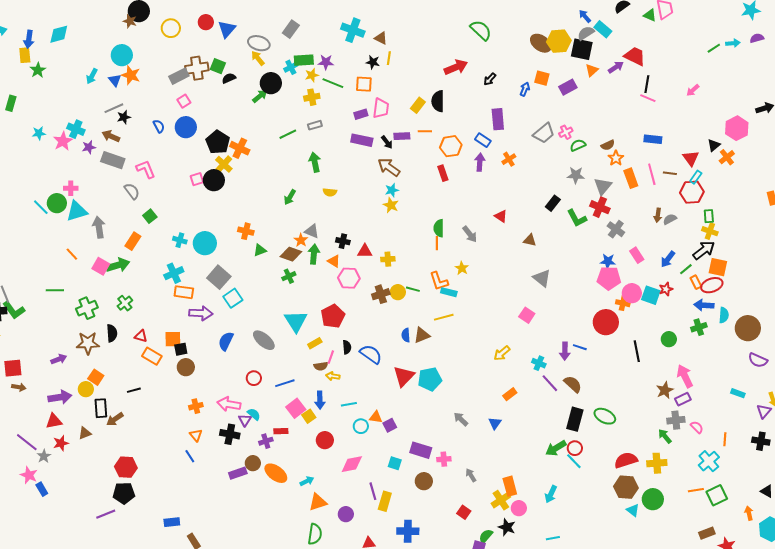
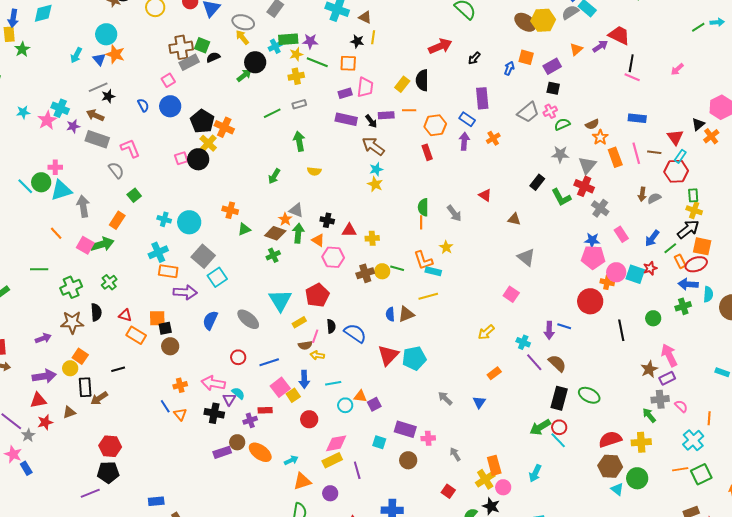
black square: (582, 49) -> (553, 88), moved, size x0.6
gray rectangle: (179, 76) -> (189, 62), moved
blue line: (190, 456) -> (165, 406), moved
yellow rectangle: (385, 501) -> (332, 460), moved, turned 48

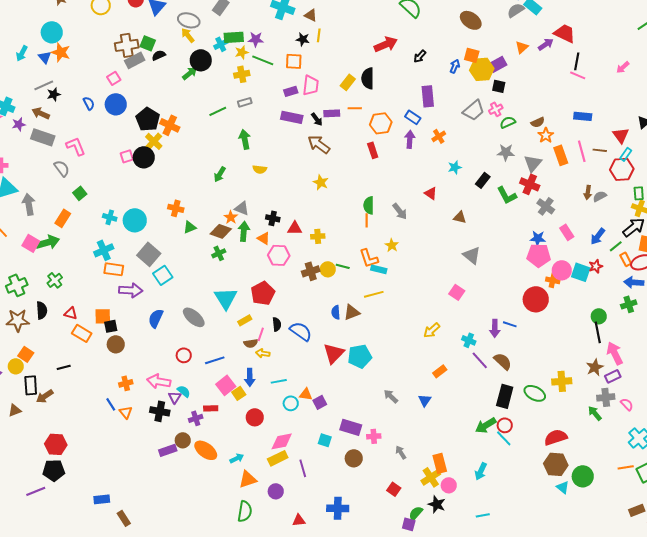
yellow hexagon: (543, 20) -> (482, 69), moved
cyan star: (376, 169) -> (455, 167), moved
black line: (621, 330) -> (598, 332), moved
yellow cross: (641, 442) -> (562, 381), moved

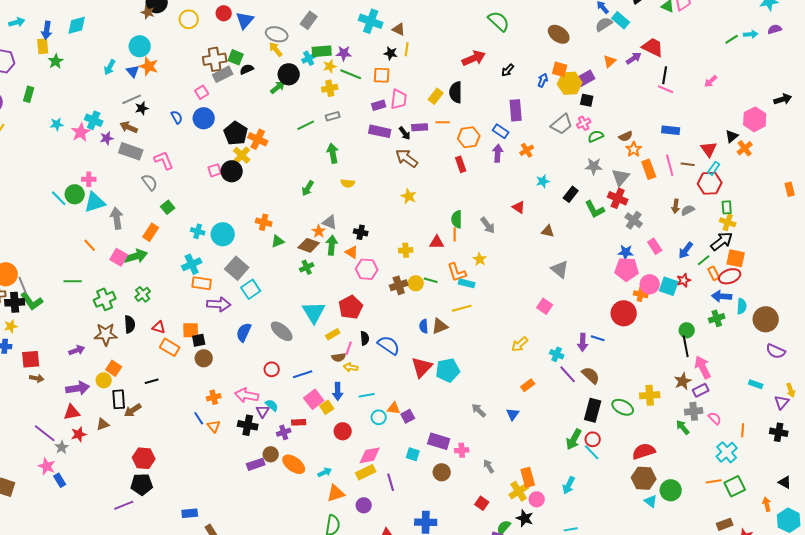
red triangle: (295, 228) -> (437, 242), moved
green arrow: (486, 425) -> (574, 439), turned -30

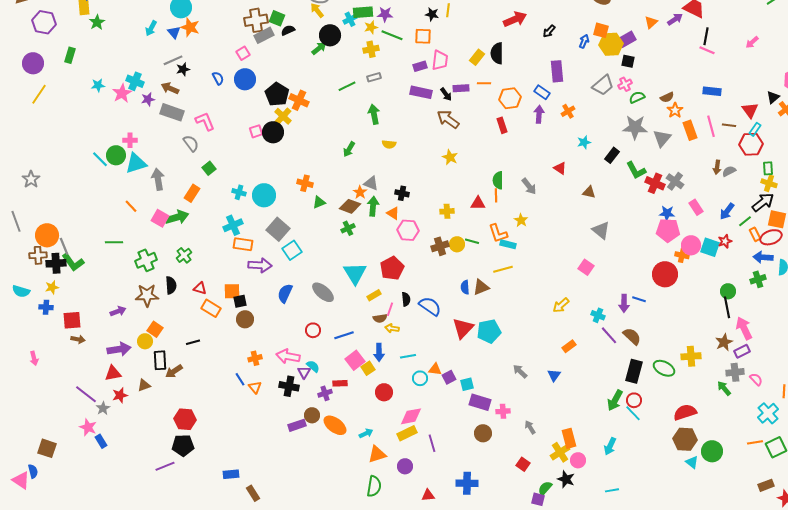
gray star: (594, 166) -> (635, 127), size x1.4
red cross: (618, 198) -> (655, 183), moved
cyan square: (413, 454) -> (467, 384), moved, turned -32

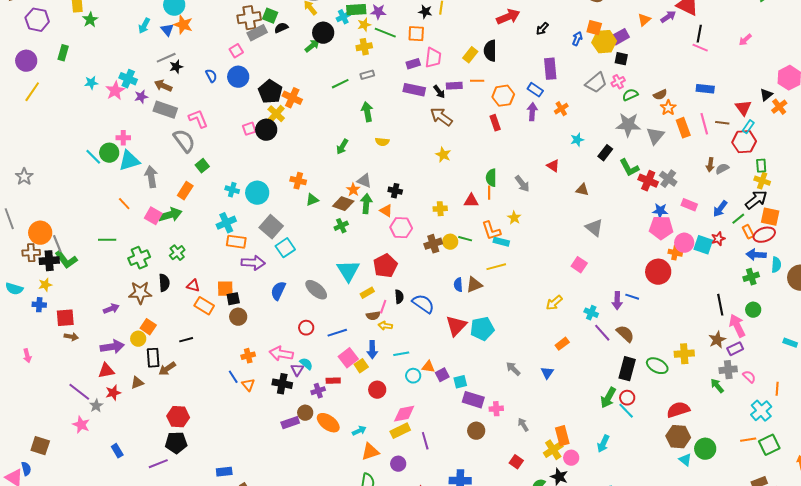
gray semicircle: (191, 143) -> (184, 141), size x1.4
pink rectangle: (696, 207) -> (689, 205), turned -35
green circle: (728, 291) -> (753, 310), moved
blue rectangle: (101, 441) -> (117, 451), moved

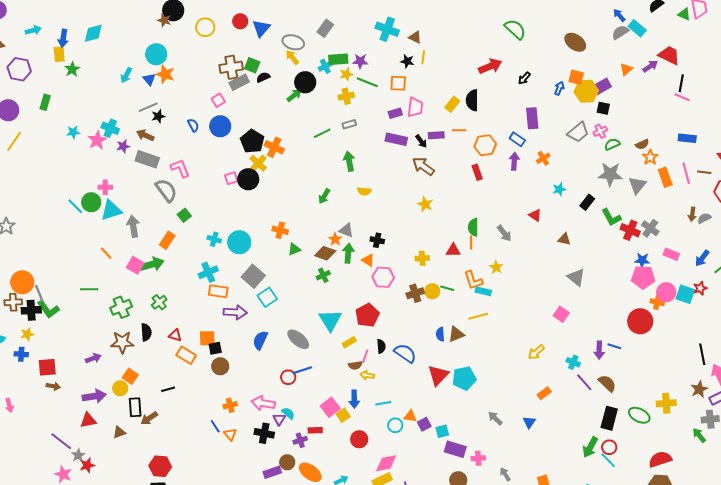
blue line: (337, 333) -> (302, 370), moved
red star: (113, 393) -> (87, 465), moved

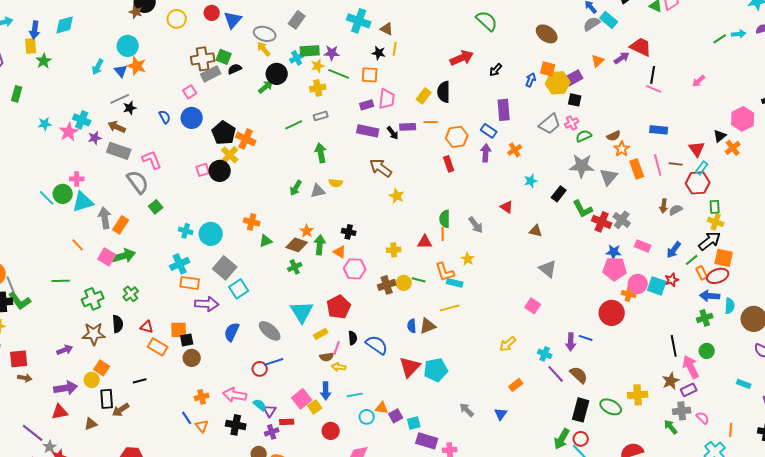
brown arrow: (423, 166) -> (381, 168), moved
gray triangle: (346, 230) -> (318, 191), moved, turned -35
orange rectangle: (167, 240) -> (121, 225), moved
purple triangle: (279, 419) -> (270, 411), moved

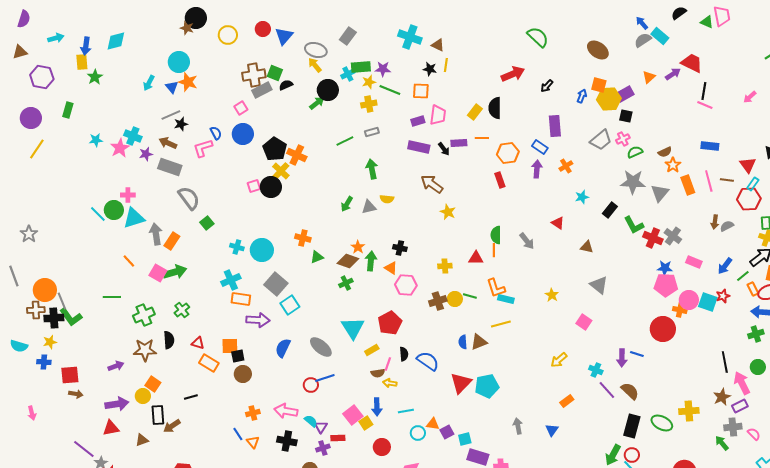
pink L-shape: (152, 160) -> (203, 148), moved, turned -85
yellow star: (468, 259) -> (552, 295), moved
gray arrow: (467, 410) -> (518, 426), turned 35

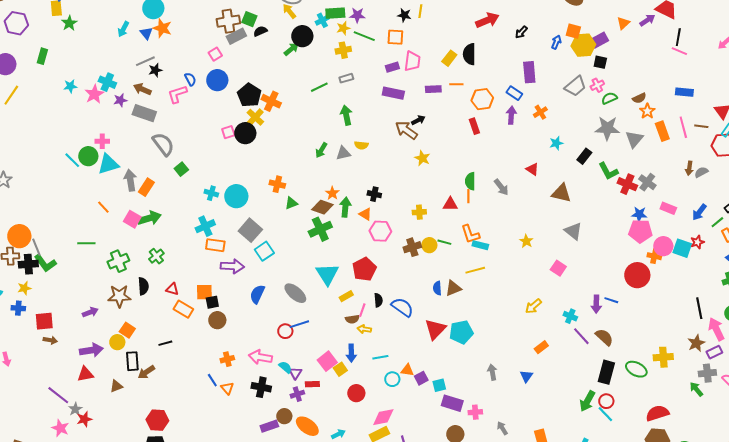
black arrow: (444, 149) -> (418, 120), moved, turned -80
brown triangle: (587, 247) -> (561, 193), size x1.5
green cross: (346, 283) -> (320, 229), size x1.6

